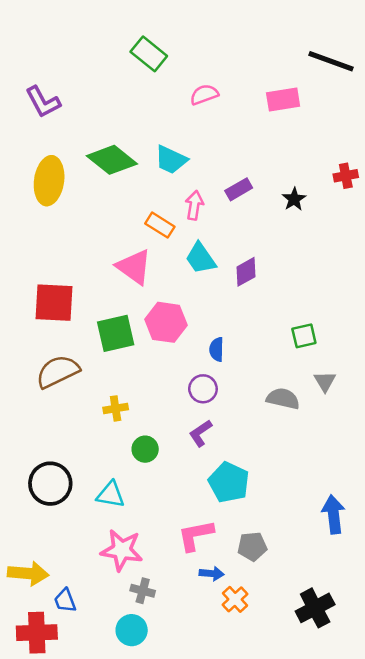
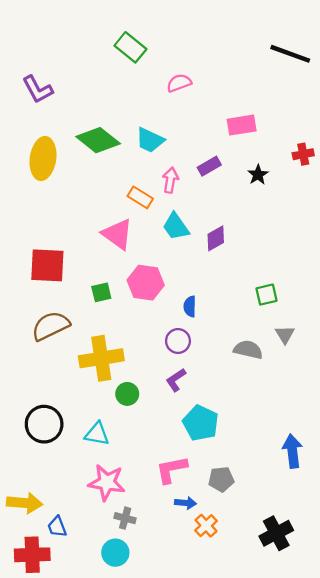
pink rectangle: (283, 99) -> (242, 125), moved
green square: (116, 333) -> (101, 292), size x0.6
yellow cross: (116, 408) -> (101, 358), size x2.0

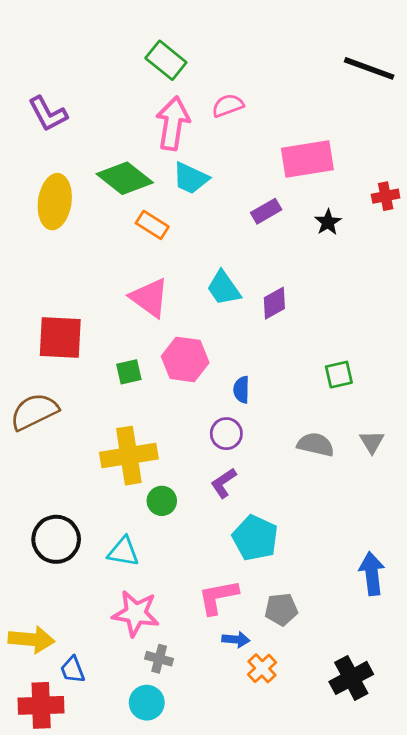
pink rectangle: (242, 125) -> (307, 159), size x1.4
pink arrow: (170, 180) -> (173, 123), moved, size x1.6
orange rectangle: (140, 197) -> (152, 225), moved
brown semicircle: (51, 326) -> (34, 412), moved
gray triangle: (285, 335) -> (372, 442), moved

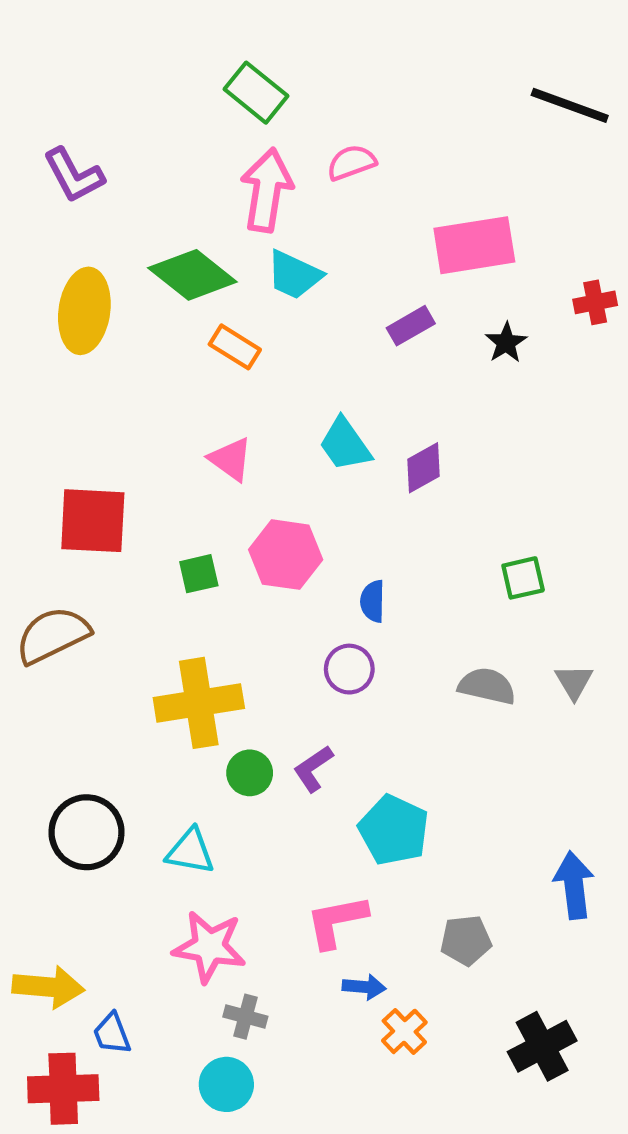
pink triangle: (149, 298) -> (231, 459), size x0.7
purple L-shape: (224, 483) -> (313, 769), moved
gray pentagon: (281, 609) -> (466, 940), moved

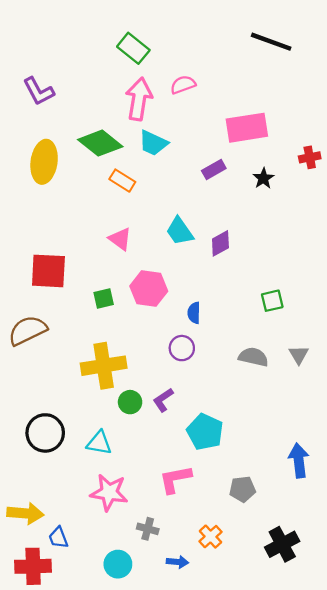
black line: (570, 105) -> (271, 42), moved
blue arrow: (364, 987) -> (177, 562), moved
gray cross: (245, 1017) -> (148, 529), moved

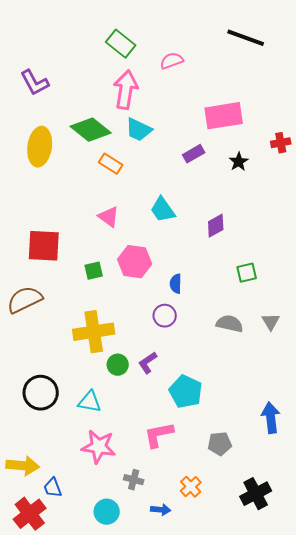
pink semicircle: (183, 85) -> (172, 61), moved
purple diamond: (220, 243) -> (216, 226), moved
red cross: (33, 566) -> (30, 514), turned -36

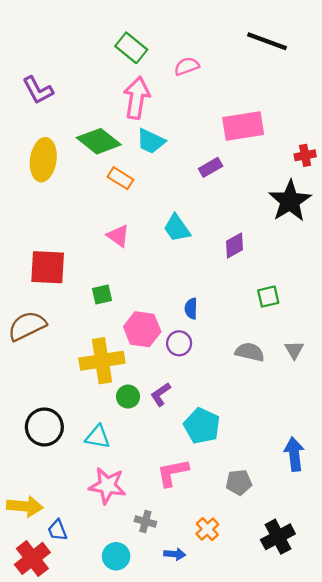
black star: (239, 162) -> (290, 201), moved, size x2.0
pink hexagon: (135, 262) -> (142, 329), moved

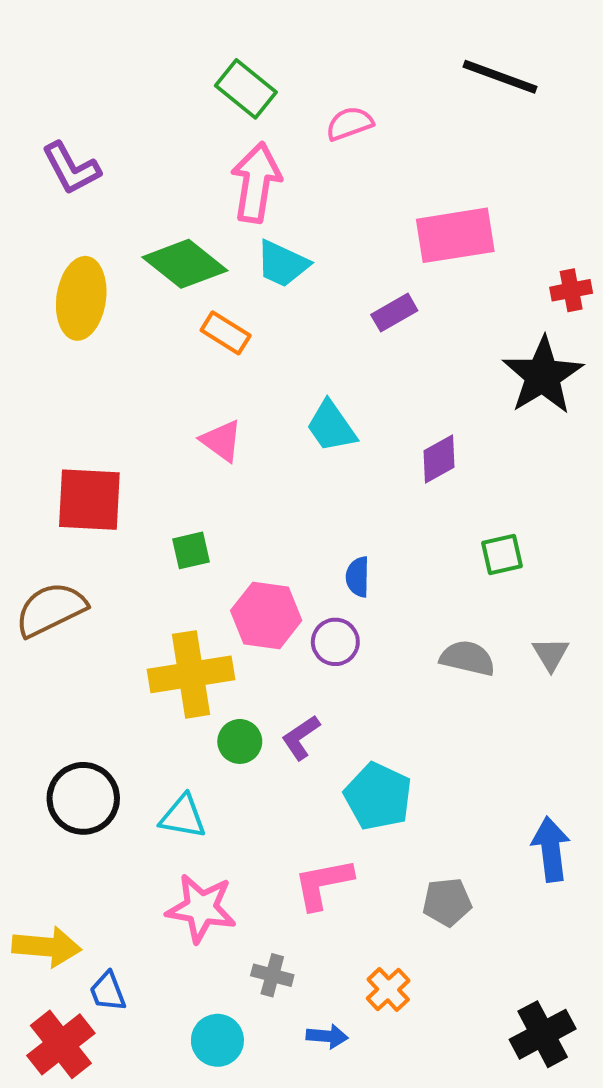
black cross: (278, 537) -> (543, 1034), moved

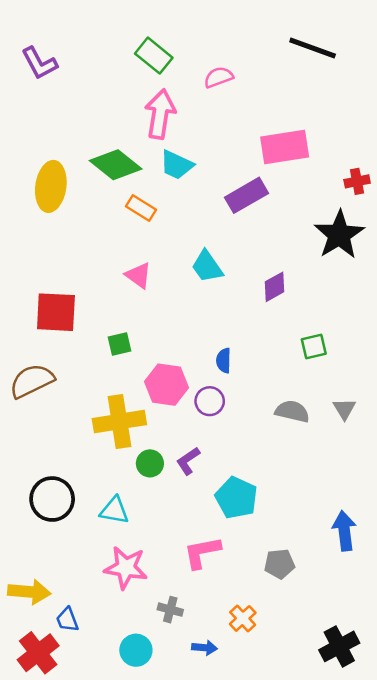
purple L-shape: (71, 168) -> (39, 63), moved
purple rectangle: (394, 313) -> (246, 195), size x1.5

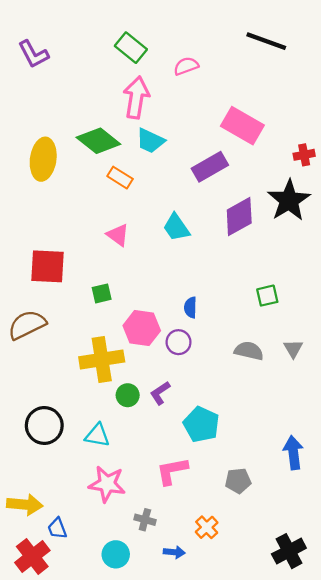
pink rectangle: (285, 147) -> (242, 126), turned 39
purple diamond: (274, 287) -> (239, 217), moved, size x1.5

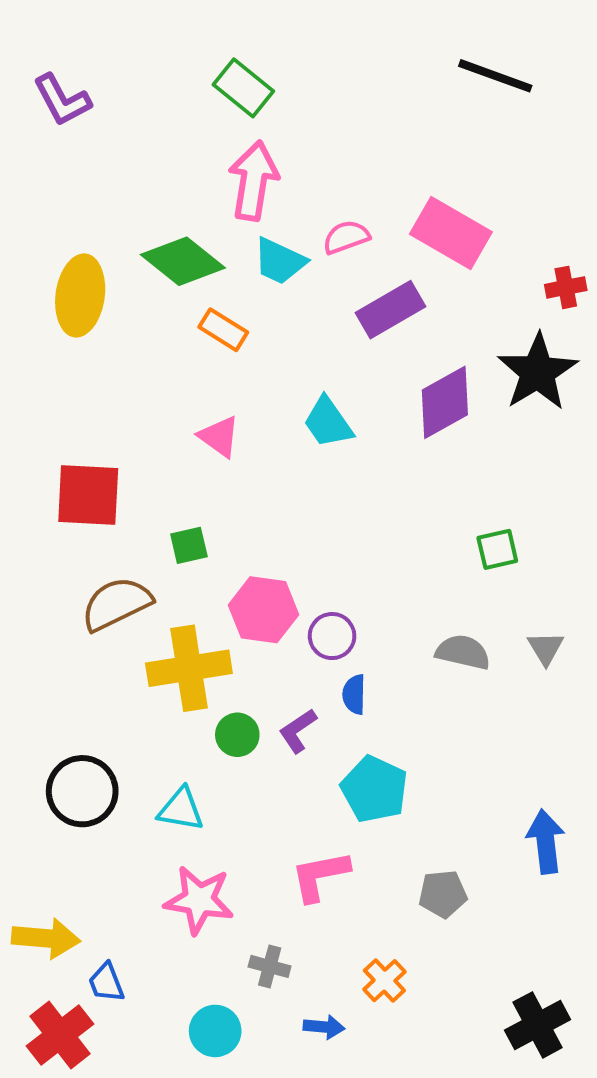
pink semicircle: (186, 66) -> (346, 237), moved
blue semicircle: (190, 307) -> (354, 694), moved
brown semicircle: (27, 325) -> (116, 604), moved

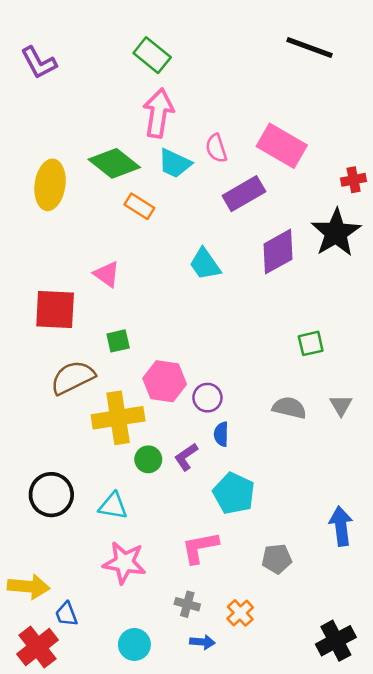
pink semicircle: (346, 237) -> (216, 148), turned -88
pink triangle: (219, 437) -> (107, 274), moved
gray cross: (270, 966) -> (187, 604), moved

